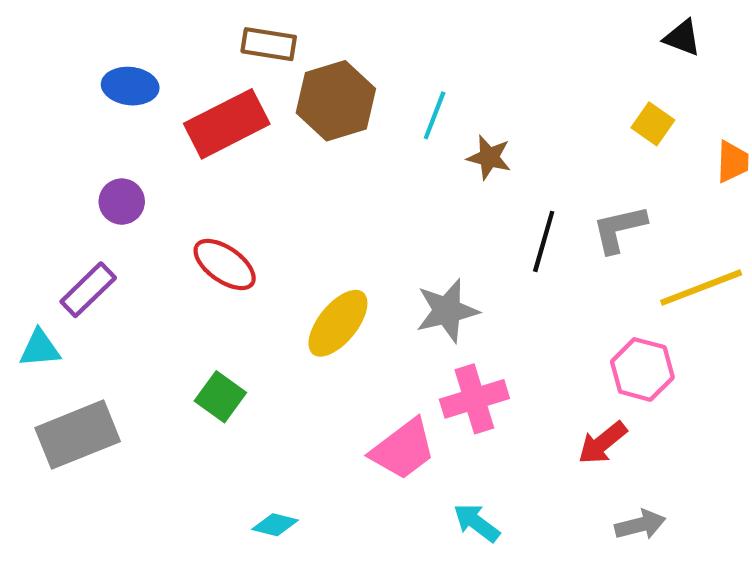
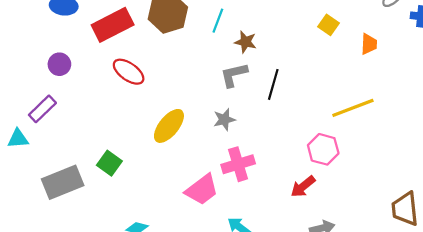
gray L-shape: (619, 229) -> (234, 75), moved
red ellipse: (225, 264) -> (129, 72), moved
gray star: (447, 311) -> (224, 120), size x0.7
gray rectangle: (78, 435) -> (63, 182), moved

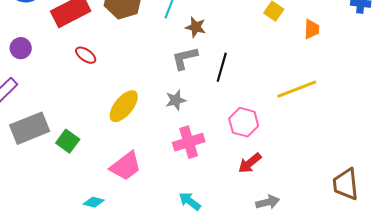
red ellipse: (129, 72) -> (86, 55), size x0.7
pink hexagon: (323, 149) -> (244, 122), moved
gray rectangle: (63, 182) -> (30, 128), moved
pink trapezoid: (202, 190) -> (126, 166), moved

